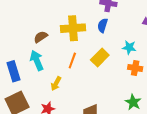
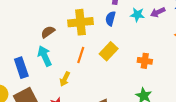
cyan star: (129, 47) -> (137, 15), moved

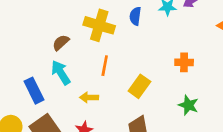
yellow cross: (81, 22) -> (99, 25), turned 30
yellow rectangle: (109, 51) -> (139, 86), moved
yellow arrow: (65, 79) -> (89, 97), turned 72

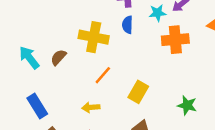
orange cross: (184, 62) -> (175, 40), moved, size x1.5
orange line: (105, 66) -> (103, 75), turned 36
cyan arrow: (61, 73) -> (29, 58), moved

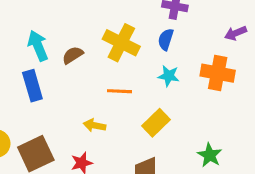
cyan star: (158, 13) -> (169, 76), moved
orange line: (103, 75) -> (120, 91), turned 36
blue rectangle: (37, 106) -> (32, 86), moved

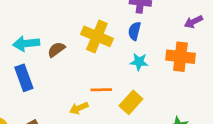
cyan arrow: (38, 46) -> (26, 44), turned -70
orange line: (120, 91) -> (101, 90), moved
yellow arrow: (94, 125) -> (79, 108), turned -30

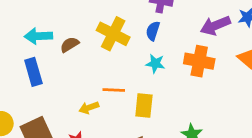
purple arrow: (193, 22) -> (215, 26), size x1.5
yellow rectangle: (131, 102) -> (144, 105), turned -40

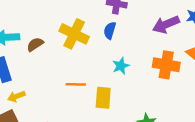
orange cross: (199, 61) -> (166, 65), moved
cyan star: (155, 64) -> (121, 66), moved, turned -30
yellow arrow: (89, 108) -> (16, 96), moved

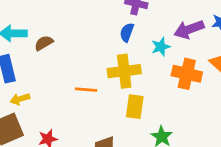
yellow cross: (74, 34) -> (124, 71), moved, turned -36
cyan star: (121, 66) -> (161, 47), moved
yellow rectangle: (103, 98) -> (135, 107), moved

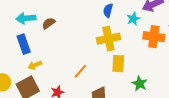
orange line: (86, 90) -> (80, 71), moved, turned -49

